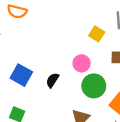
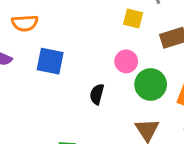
blue square: (21, 75) -> (50, 61), moved

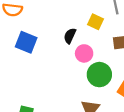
black semicircle: (97, 94) -> (70, 36), moved

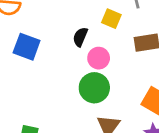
green circle: (99, 75) -> (94, 88), moved

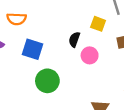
green circle: (94, 88) -> (47, 81), moved

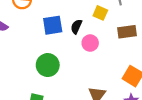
blue square: (32, 49) -> (53, 25), moved, turned -30

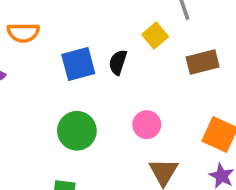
yellow square: (100, 13) -> (155, 36), turned 32
pink circle: (90, 43) -> (147, 125), moved

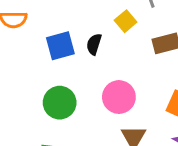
pink circle: (147, 125) -> (119, 97), size x1.4

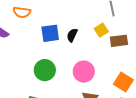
yellow square: (126, 21) -> (101, 30), moved

